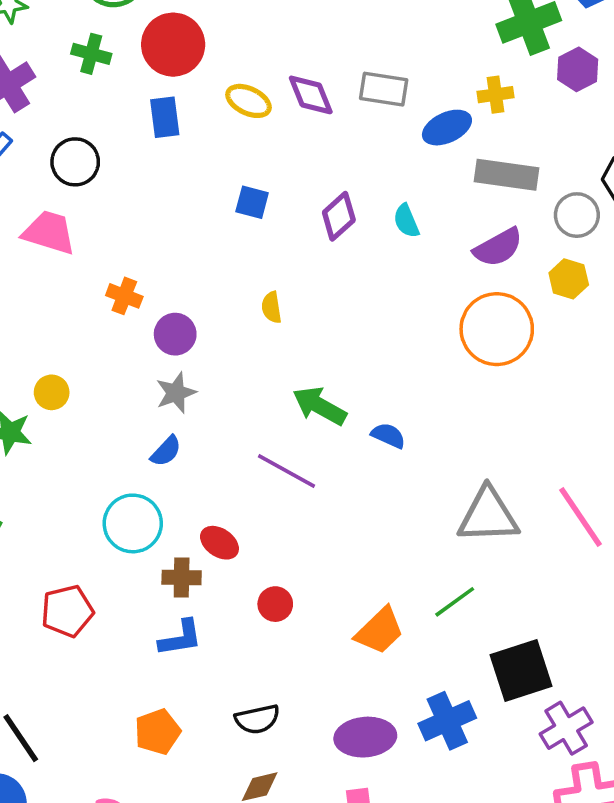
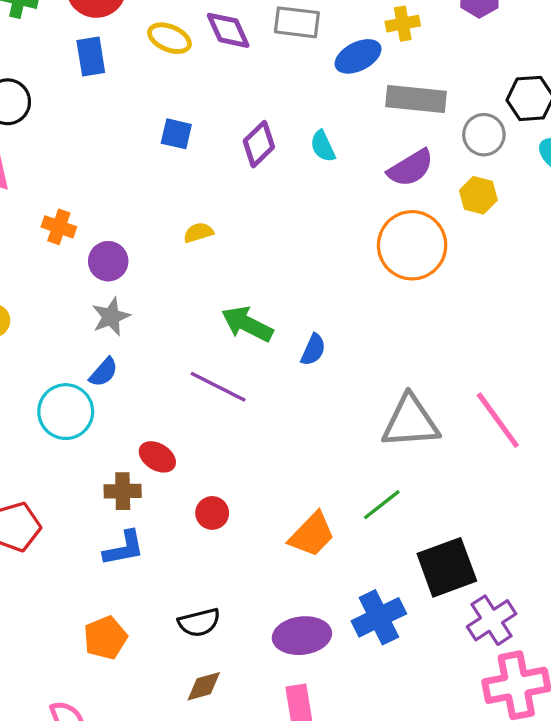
yellow semicircle: (272, 307) -> (198, 233), turned 84
blue semicircle: (388, 436) -> (313, 350), turned 92
cyan circle: (133, 523) -> (66, 412), moved

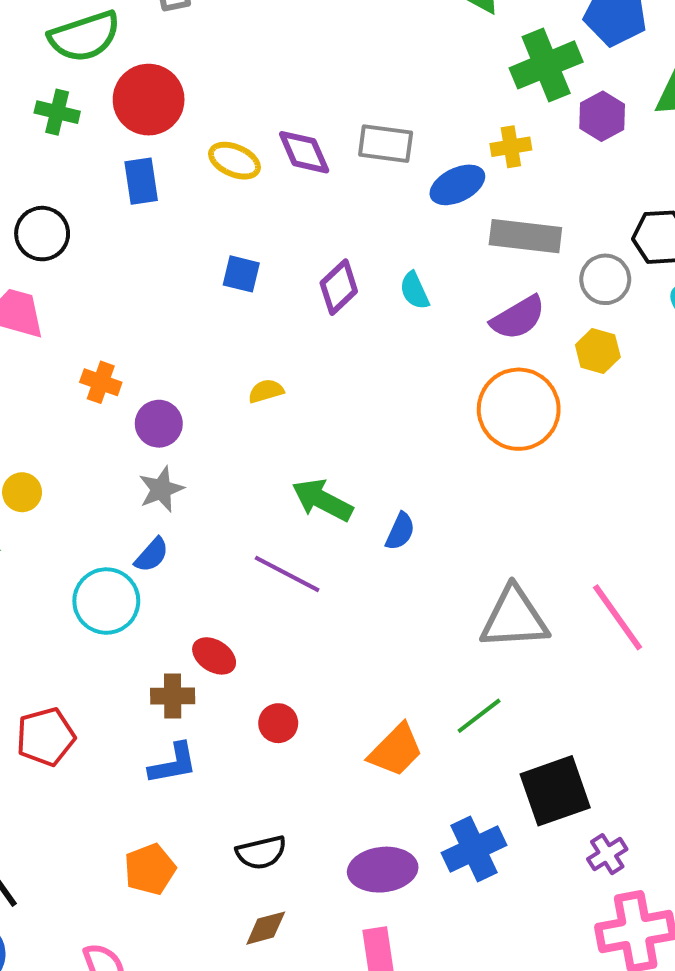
purple cross: (492, 620) -> (607, 854), size x0.7

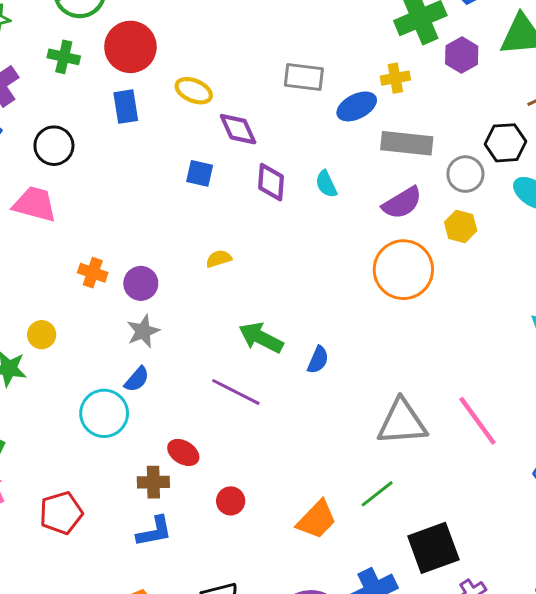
purple diamond: (304, 152) -> (238, 129), moved
purple diamond: (339, 287) -> (271, 182), turned -42
orange cross: (101, 382) -> (93, 273), moved

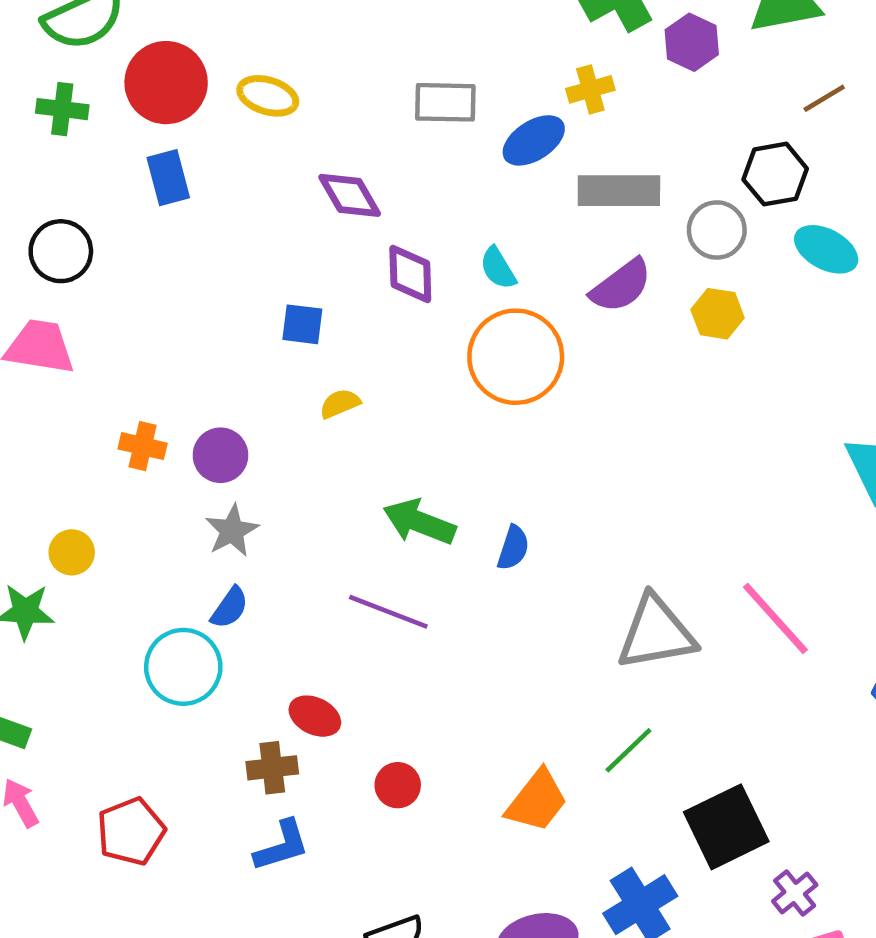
yellow ellipse: (194, 91) -> (268, 96), moved
blue square: (200, 173) -> (302, 324), moved
orange circle: (403, 270) -> (516, 357), moved

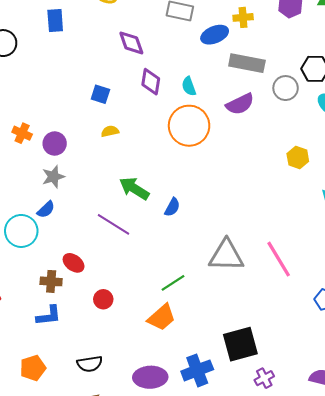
yellow hexagon: (718, 314) -> (298, 157), moved
green line: (628, 750) -> (173, 283), moved

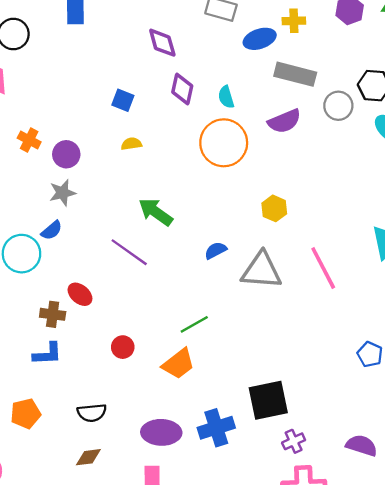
yellow hexagon: (298, 157) -> (274, 208), moved
blue semicircle: (172, 207) -> (216, 250), moved, turned -150
gray triangle: (226, 255) -> (261, 271), moved
pink line: (279, 259) -> (323, 268), moved
red circle: (103, 299) -> (123, 347), moved

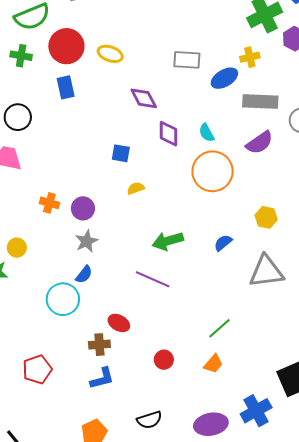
green arrow: (156, 212) -> (168, 241), turned -40
blue semicircle: (216, 250) -> (223, 243), moved
orange trapezoid: (178, 364) -> (213, 364), size x0.7

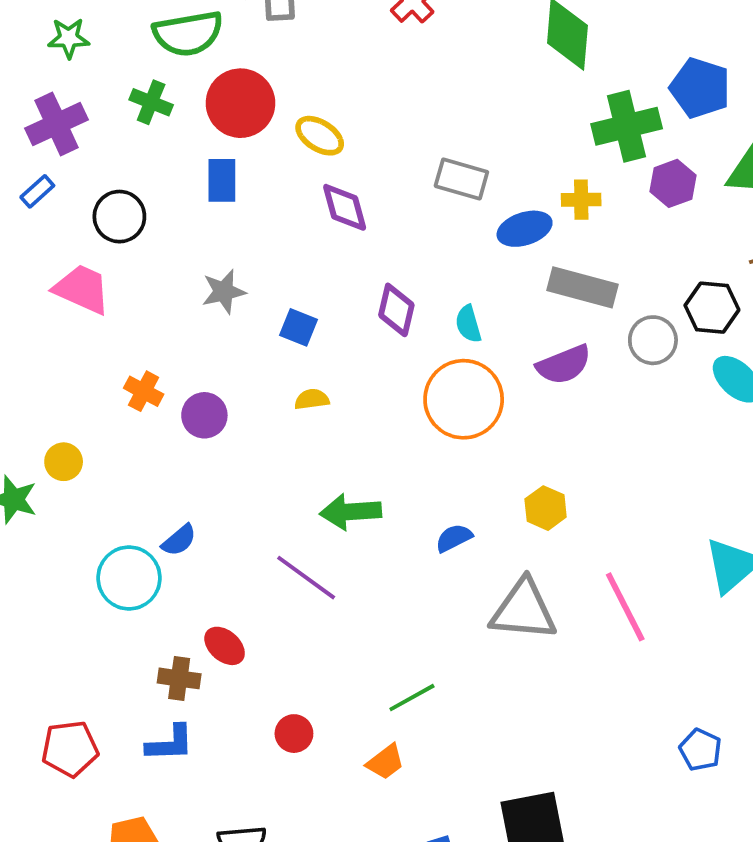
purple diamond: (144, 98) -> (345, 207), moved
gray star: (87, 241) -> (224, 292), moved
red pentagon: (37, 369) -> (70, 749), moved

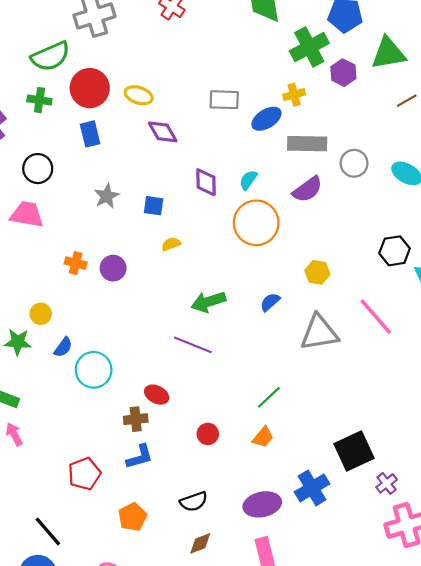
black hexagon: (712, 308) -> (395, 251), moved
cyan semicircle: (468, 324) -> (248, 180), turned 65
blue semicircle: (179, 540) -> (63, 347), moved

